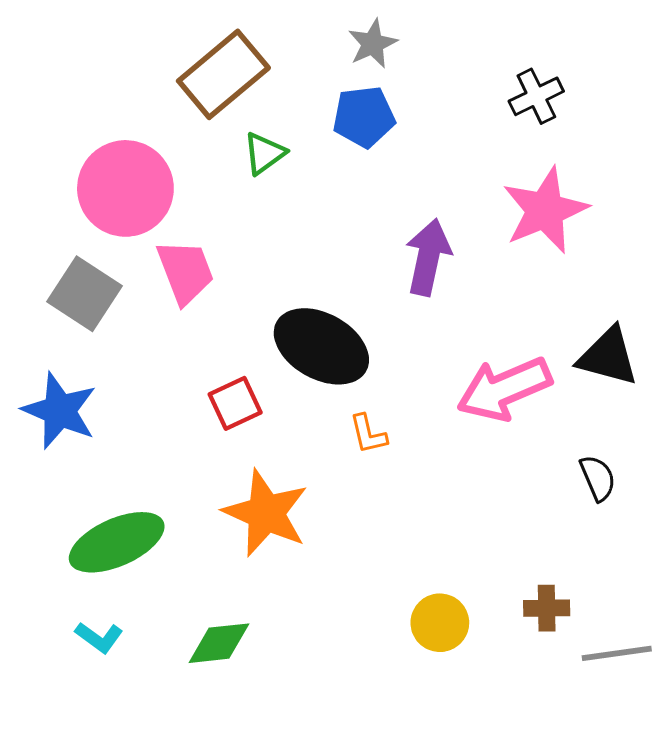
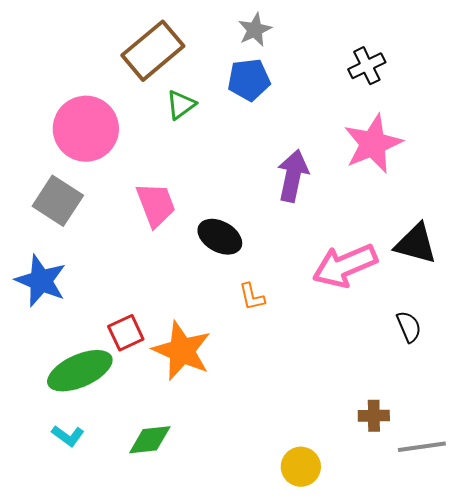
pink trapezoid: (185, 272) -> (156, 205), moved
black ellipse: (321, 346) -> (220, 237), size x0.7
red square: (235, 403) -> (126, 333), moved
yellow circle: (440, 623) -> (301, 467), moved

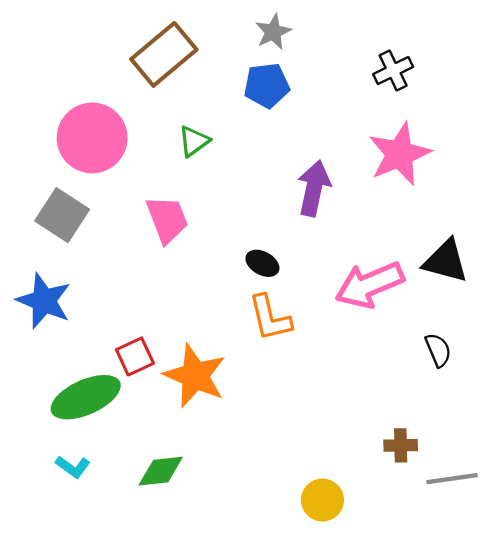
green triangle: (181, 105) -> (194, 141), moved
black ellipse: (220, 237) -> (262, 263), moved, size x0.7
orange L-shape: (252, 297) -> (270, 318), size x1.6

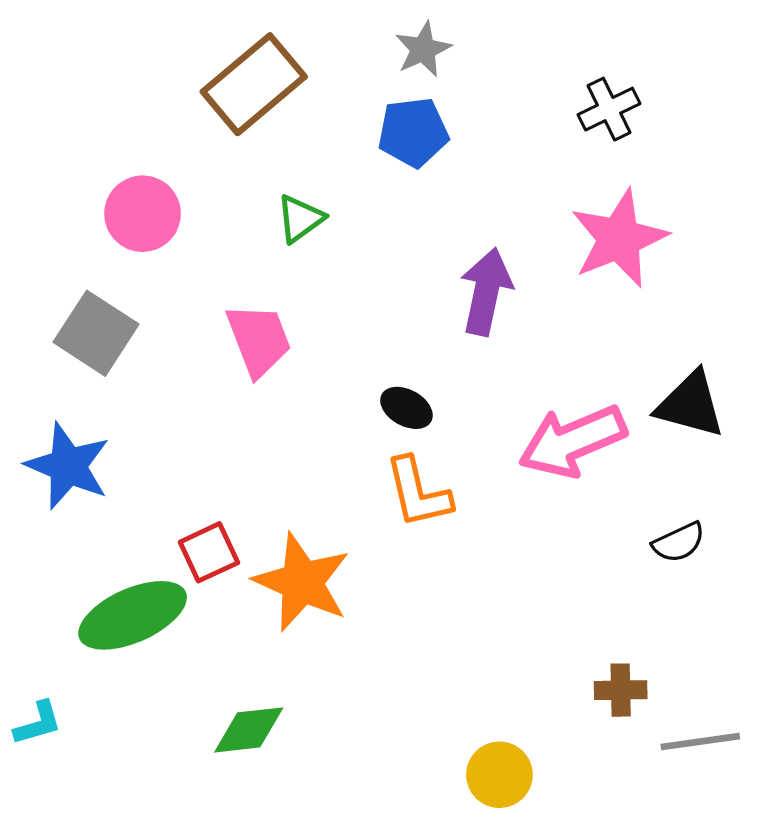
pink circle: (92, 138) -> (143, 214), size x0.7
black semicircle: (438, 350) -> (679, 542), turned 88
cyan L-shape: (73, 467) -> (38, 723), moved, turned -52

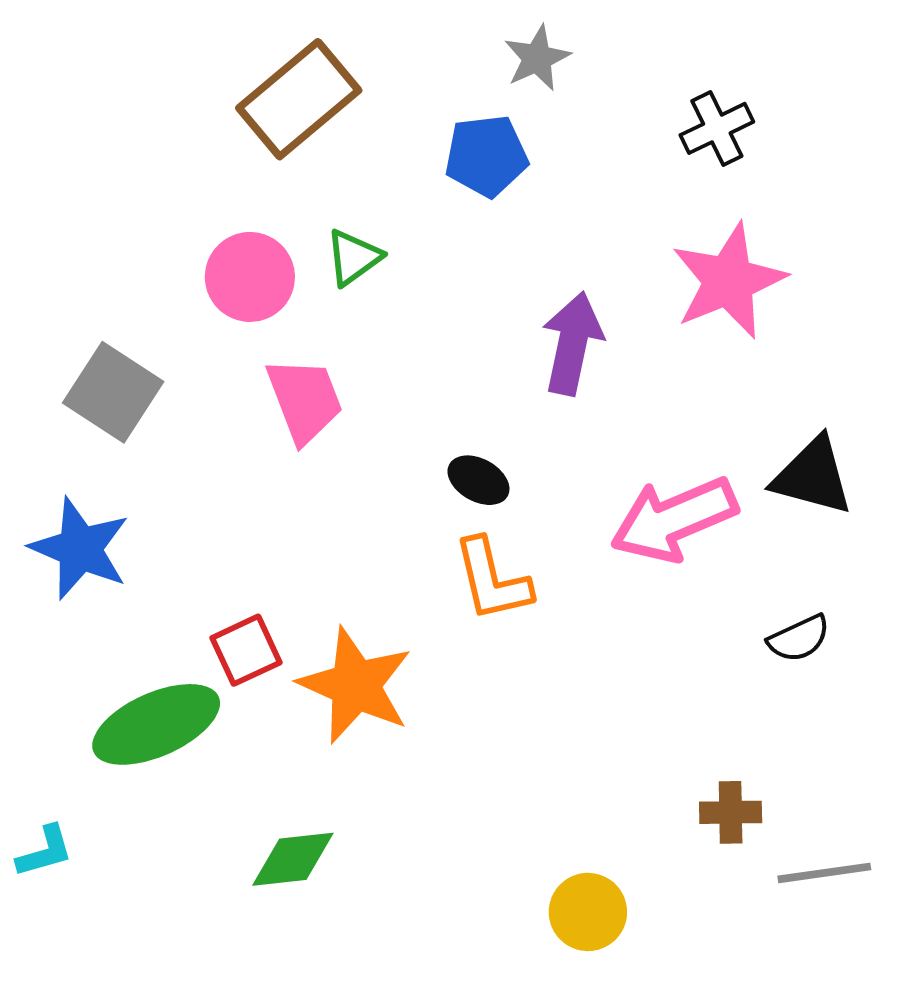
gray star: (423, 49) -> (537, 58), moved
pink circle: (143, 214) -> (250, 277), moved

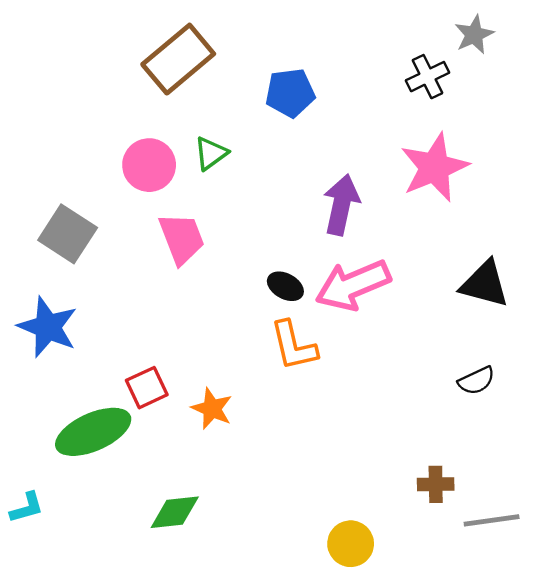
gray star: (537, 58) -> (474, 35), moved
pink arrow: (674, 519) -> (353, 285), moved
orange star: (355, 685) -> (212, 409), size x0.6

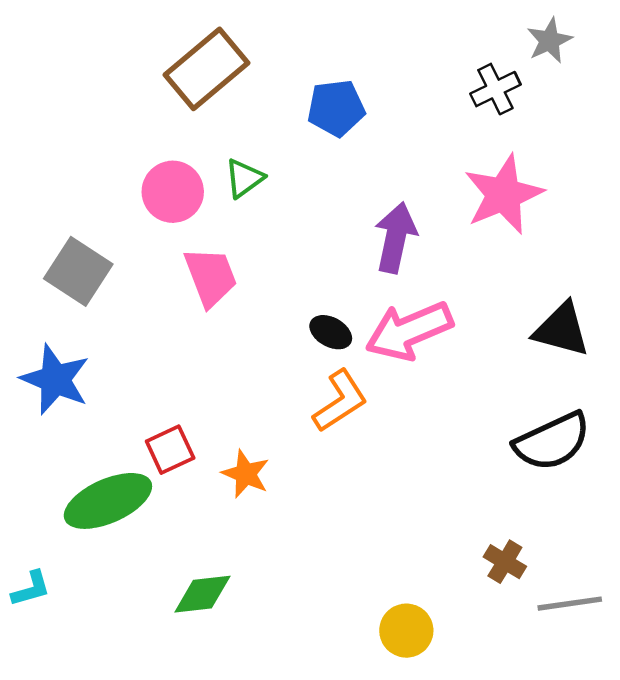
orange L-shape: (294, 346) -> (340, 401), turned -110
black semicircle: (476, 381) -> (552, 442), size x1.8
brown cross: (436, 484) -> (505, 562), turned 32

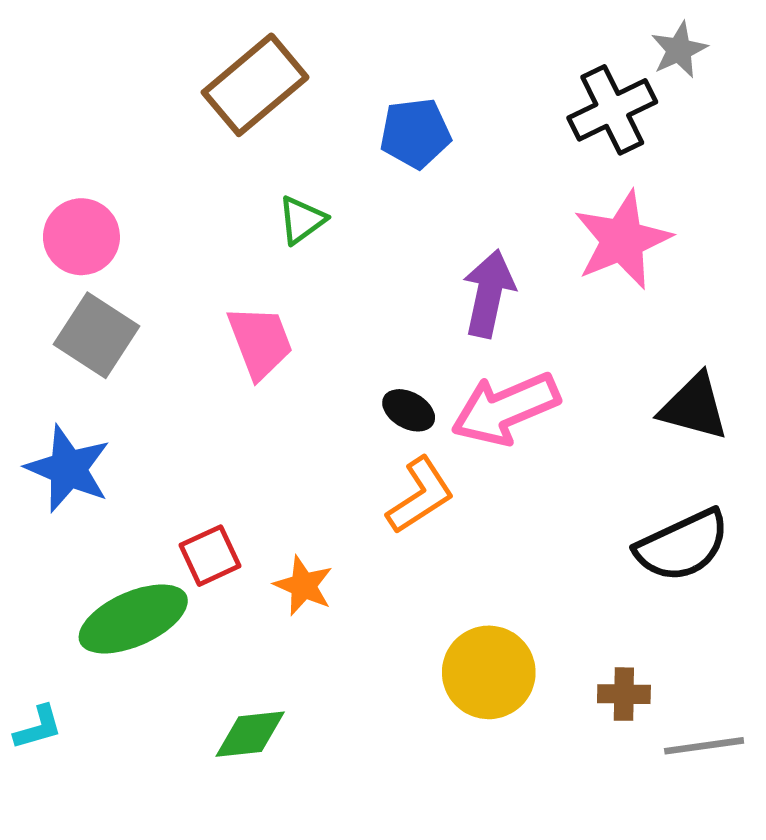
black cross: (495, 89) -> (612, 110), size x1.4
pink circle: (173, 192) -> (81, 237), moved
brown cross: (505, 562) -> (624, 694), turned -30
yellow circle: (406, 631) -> (489, 672), moved, size x1.4

